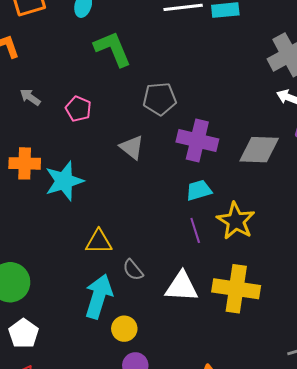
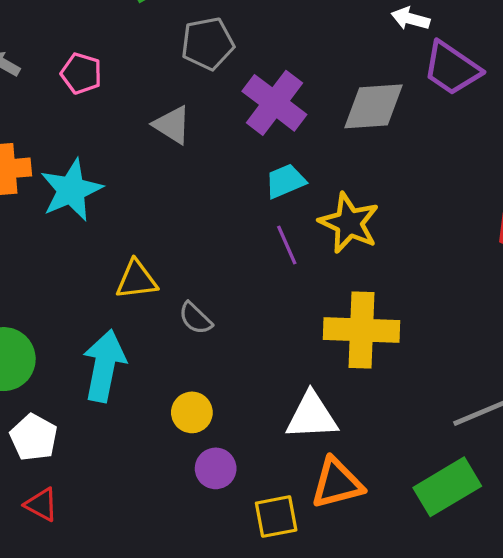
purple cross: (197, 141) -> (274, 103), turned 30
white triangle: (182, 287) -> (312, 416), moved
cyan arrow: (99, 296) -> (104, 366), moved

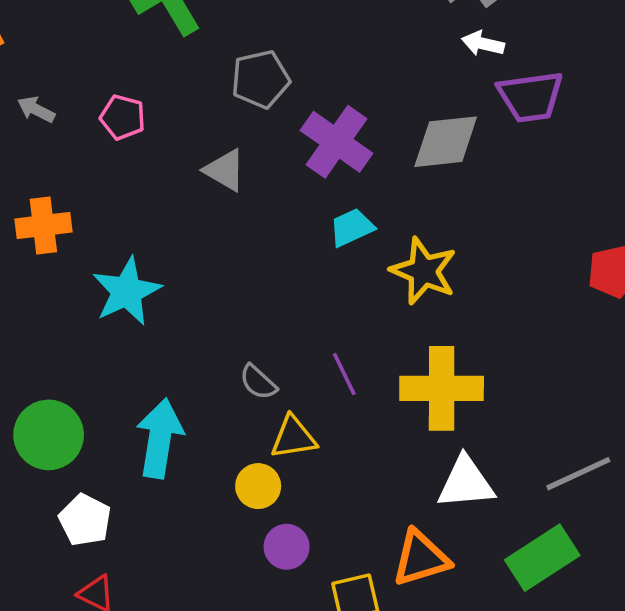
purple trapezoid: (452, 68) -> (531, 97), turned -40
cyan star: (71, 190) -> (127, 291), moved
purple line: (287, 245) -> (344, 374), moved
yellow triangle: (136, 280) -> (294, 437), moved
white triangle: (312, 416) -> (466, 483), moved

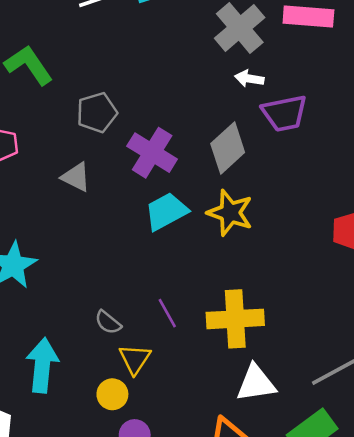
gray diamond: (446, 142) -> (228, 148), turned -33
cyan trapezoid: (352, 228) -> (166, 211), size x1.4
yellow star: (424, 271) -> (230, 213), moved
yellow triangle: (294, 437) -> (135, 359), turned -44

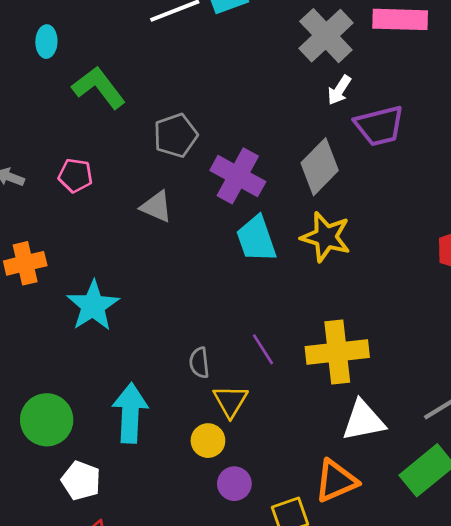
white arrow: (249, 78) -> (339, 90), turned -64
cyan trapezoid: (166, 211) -> (256, 239), turned -78
gray semicircle: (108, 322) -> (199, 363), turned 48

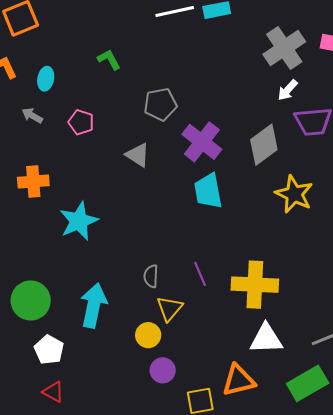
cyan ellipse: (46, 42) -> (46, 79), moved
green L-shape: (99, 88) -> (109, 60), size x0.6
yellow star: (326, 237) -> (294, 194), moved

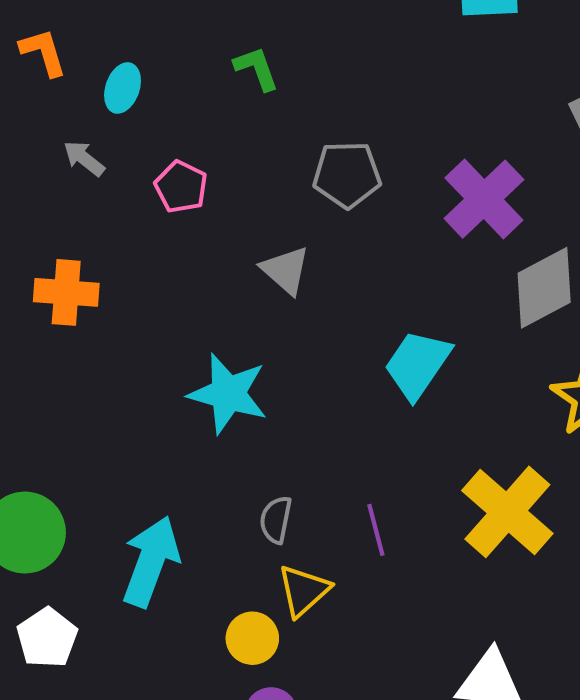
purple cross: (202, 142) -> (484, 199), moved
cyan trapezoid: (208, 191) -> (417, 364), turned 36
cyan star: (79, 221) -> (228, 394), moved, turned 30
yellow cross: (255, 285) -> (507, 512), moved, turned 30

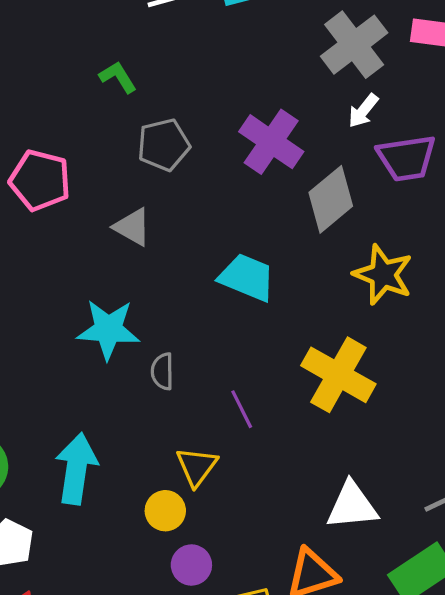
green L-shape: (256, 68) -> (118, 77), moved
pink pentagon: (181, 187) -> (40, 180), size x1.5
cyan trapezoid: (417, 364) -> (247, 277), turned 90
gray semicircle: (276, 520) -> (162, 371), moved

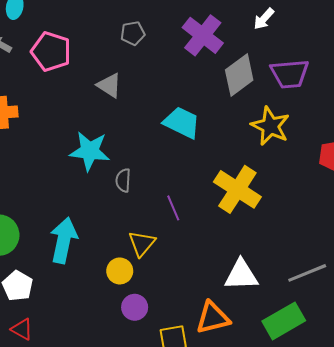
gray pentagon: (164, 145) -> (133, 33), size x0.7
purple trapezoid: (407, 158) -> (290, 74), moved

